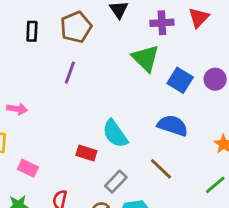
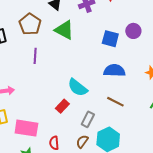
green triangle: (146, 58) -> (64, 30), moved
red rectangle: (86, 153) -> (62, 106), turned -48
pink rectangle: (28, 168) -> (26, 128), size x1.6

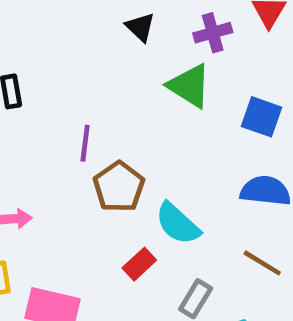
brown pentagon: (30, 24) -> (119, 187), moved
green triangle: (64, 30) -> (189, 86), moved

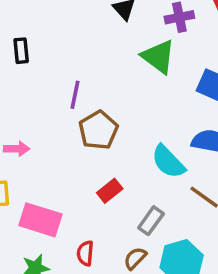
cyan semicircle: (178, 224) -> (168, 162), moved

